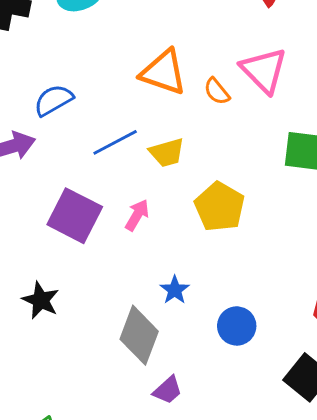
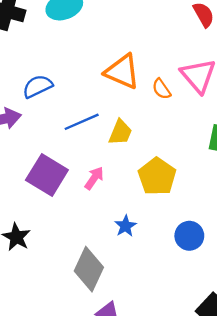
yellow trapezoid: (167, 153) -> (120, 132), turned -56
blue star: (175, 290) -> (126, 226), moved
blue circle: (237, 326) -> (189, 236), moved

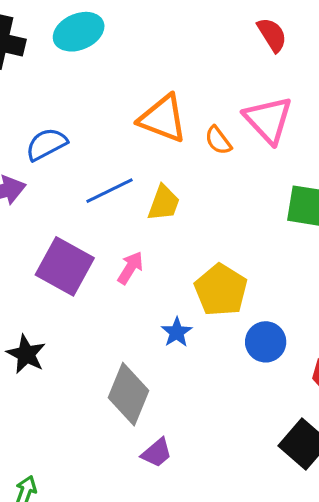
yellow pentagon: (157, 176) -> (221, 290), moved

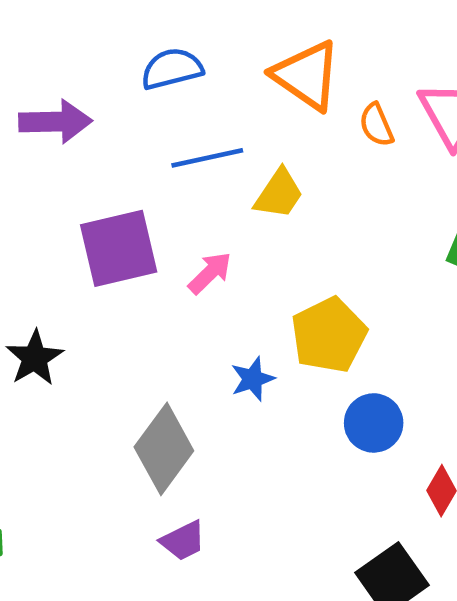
blue semicircle: (46, 144) -> (172, 69), moved
purple square: (65, 266) -> (119, 248), turned 34

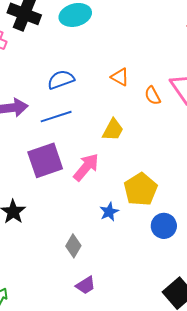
orange triangle: (307, 75) -> (120, 77), size x0.6
blue line: (207, 158) -> (56, 117), moved
pink arrow: (210, 273) -> (86, 167), size x1.4
gray diamond: (164, 449) -> (73, 246), size x0.6

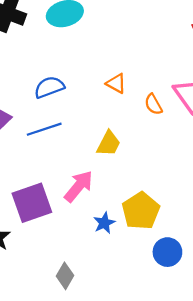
purple square: (45, 160) -> (32, 203), moved
blue star: (109, 212) -> (104, 223), moved

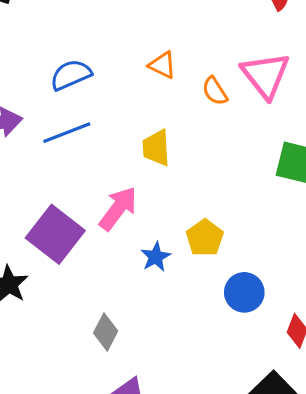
yellow trapezoid: (109, 144) -> (156, 148), turned 152
purple square: (32, 203) -> (55, 234), turned -30
yellow pentagon: (141, 211) -> (205, 238), size x0.7

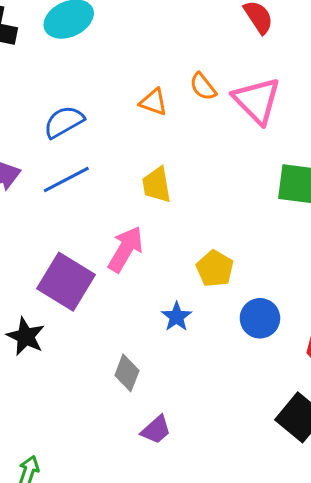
orange semicircle: (215, 91) -> (203, 87), moved
blue star: (156, 257) -> (177, 317), moved

